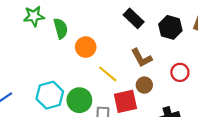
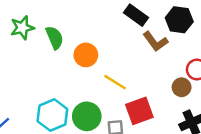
brown L-shape: (142, 58) -> (155, 41), moved
brown circle: (144, 85) -> (182, 87), moved

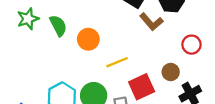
yellow line: (115, 82) -> (117, 62), turned -50
brown circle: (182, 87) -> (171, 72), moved

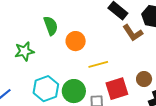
green star: (28, 19) -> (24, 51), moved

